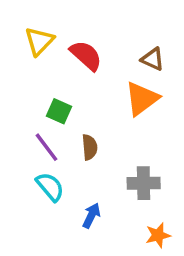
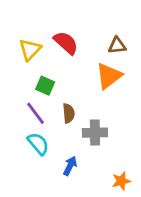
yellow triangle: (39, 41) -> (30, 50), moved
brown triangle: (153, 59) -> (117, 46), turned -30
gray cross: (144, 183) -> (95, 133), moved

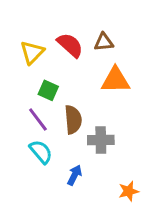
brown triangle: (117, 46) -> (104, 42), moved
orange triangle: (109, 76) -> (115, 80), turned 36
brown semicircle: (69, 113) -> (73, 120), size x1.4

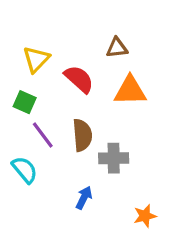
red semicircle: (70, 45) -> (79, 79), moved
green square: (48, 90) -> (25, 102), moved
cyan semicircle: (41, 152) -> (25, 170), moved

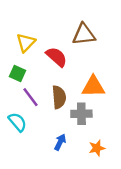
brown triangle: (117, 48) -> (84, 34), size x1.5
orange triangle: (130, 91) -> (93, 86), moved
orange star: (145, 216) -> (97, 148), moved

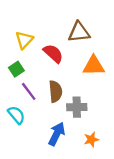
green square: (17, 73) -> (16, 69), turned 32
orange triangle: (93, 86) -> (94, 66), moved
blue arrow: (60, 142) -> (57, 134), size x1.5

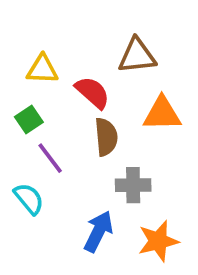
yellow triangle: (24, 40) -> (42, 69), turned 48
brown semicircle: (56, 91) -> (106, 137), moved
orange star: (91, 140) -> (158, 241), size x1.5

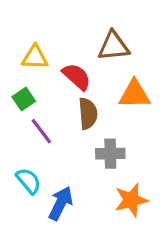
cyan semicircle: (29, 199) -> (29, 181), moved
blue arrow: (98, 231) -> (61, 203), moved

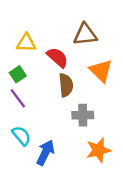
orange triangle: (134, 94) -> (101, 71), turned 45
purple line: (41, 131) -> (18, 98), moved

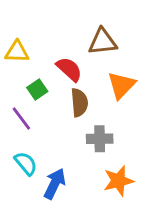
yellow triangle: (26, 43) -> (17, 52), moved
orange triangle: (101, 71) -> (121, 85), turned 30
green square: (18, 74) -> (37, 89), moved

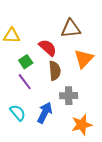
purple line: (21, 118) -> (25, 82), moved
blue arrow: (55, 184) -> (45, 113), moved

